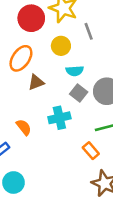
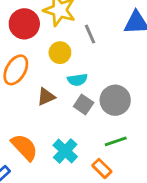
brown triangle: (36, 82) -> (46, 97), moved
cyan cross: (59, 118) -> (65, 151), moved, turned -30
orange semicircle: (24, 127) -> (24, 147), size x1.5

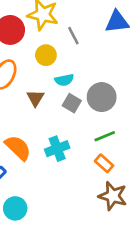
brown triangle: (46, 97) -> (35, 98), turned -30
cyan cross: (65, 151) -> (57, 149), turned 30
orange rectangle: (102, 168) -> (104, 163), moved

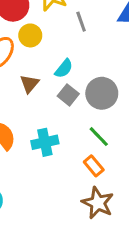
yellow circle: (46, 55) -> (30, 35), moved
cyan semicircle: (64, 80) -> (64, 68), turned -48
green line: (105, 136) -> (99, 137), turned 60

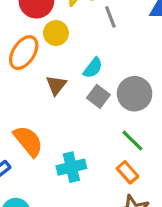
cyan cross: (45, 142) -> (71, 167), moved

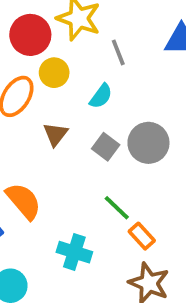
cyan semicircle: (93, 68) -> (101, 96), moved
green line: (132, 141) -> (117, 208), moved
cyan cross: (71, 167) -> (74, 252), moved, turned 32

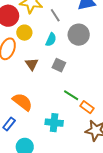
gray circle: (148, 143) -> (79, 35), moved

